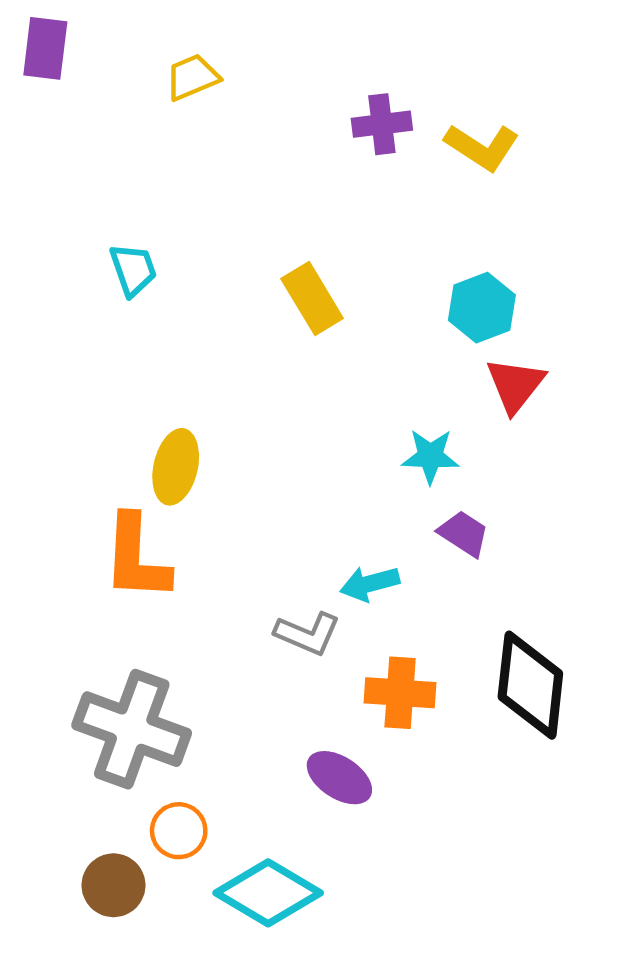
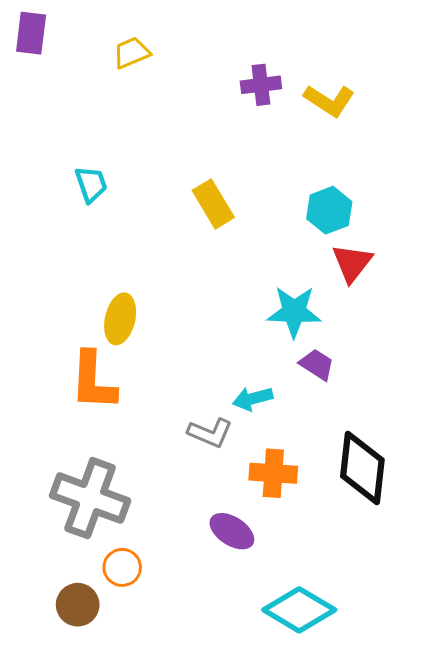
cyan star: (430, 456) -> (294, 312), size x1.4
cyan diamond: (268, 893) -> (299, 610), moved

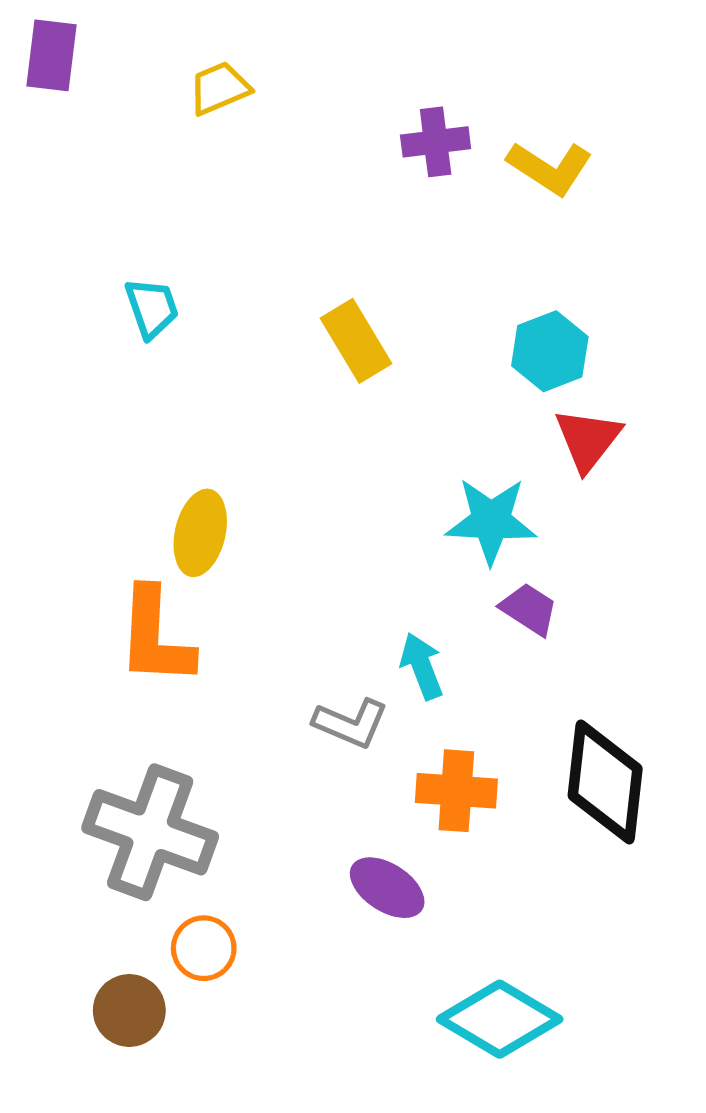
cyan arrow: (253, 399) -> (422, 666), turned 84

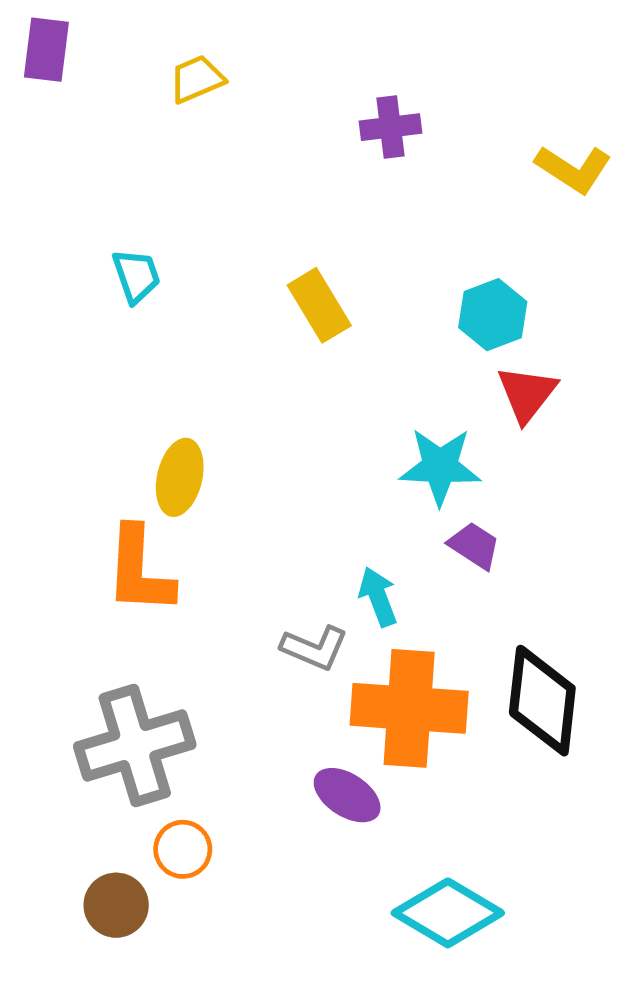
yellow L-shape: (550, 168) -> (573, 169), moved
orange cross: (456, 791) -> (409, 708), size x1.6
gray cross: (150, 832) -> (135, 746), turned -37

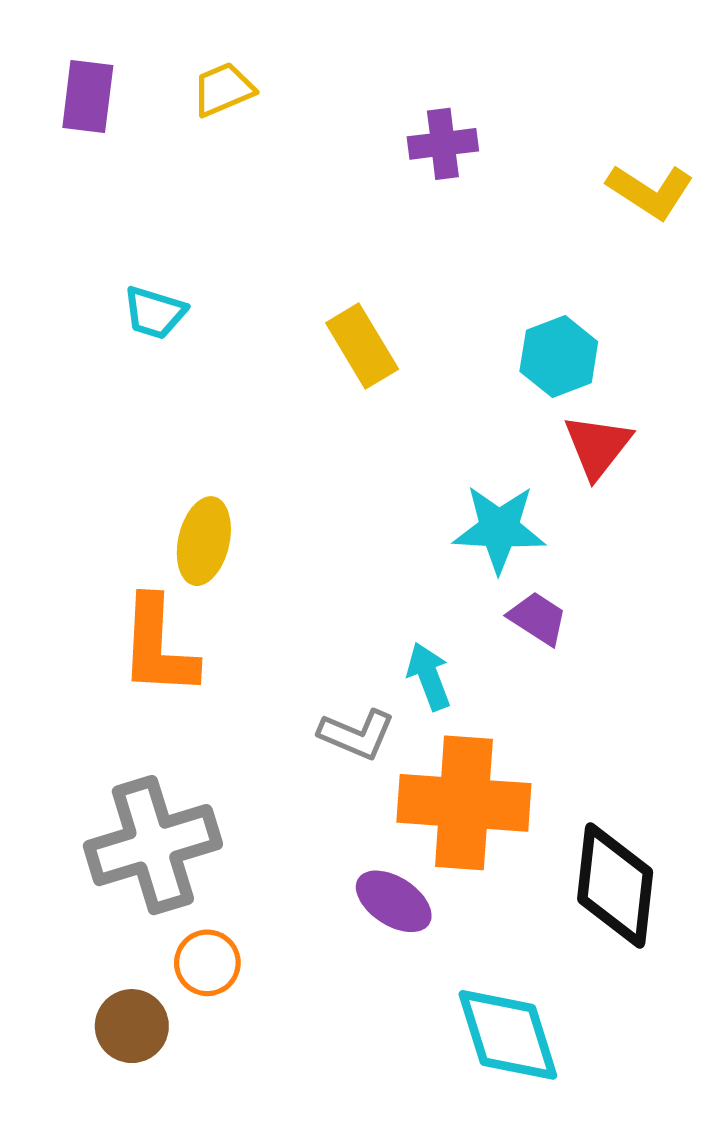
purple rectangle: (46, 50) -> (88, 96), moved
cyan trapezoid: (136, 276) -> (155, 313), turned 126
black diamond: (542, 701) -> (615, 885), moved
cyan diamond: (448, 913) -> (508, 1035), turned 42

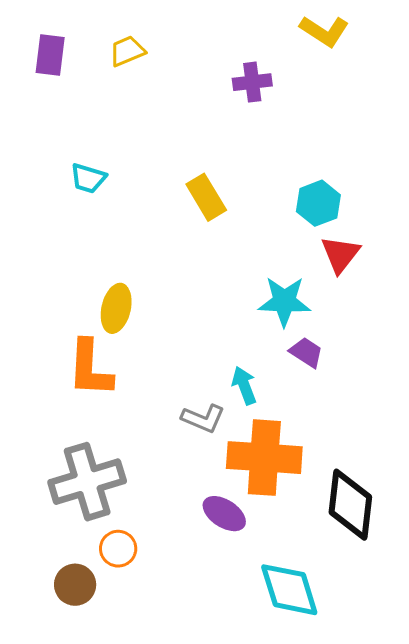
yellow L-shape: (650, 191) -> (324, 31), moved

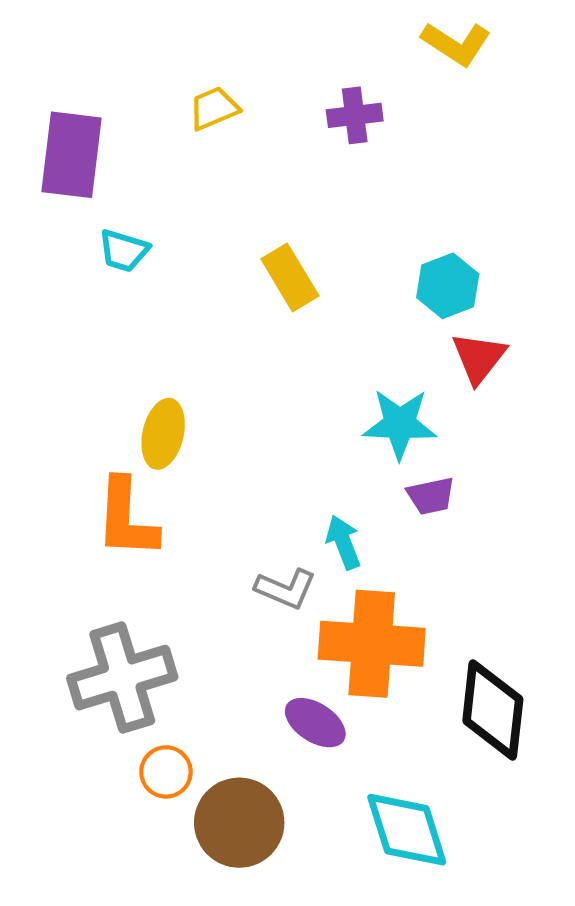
yellow trapezoid: (127, 51) -> (214, 108), moved
purple rectangle: (50, 55) -> (72, 155), moved, size x1.5
purple trapezoid: (306, 352) -> (431, 496), turned 135
brown circle: (75, 585) -> (239, 823), moved, size x1.5

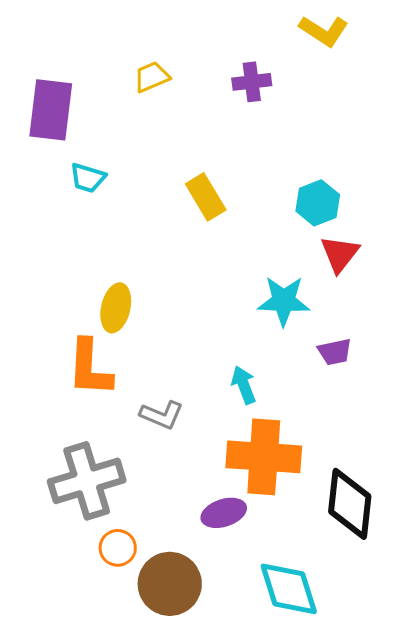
purple trapezoid: (431, 496) -> (335, 352), moved
gray L-shape: (286, 589) -> (162, 415), moved
purple ellipse: (315, 723) -> (224, 513), turned -51

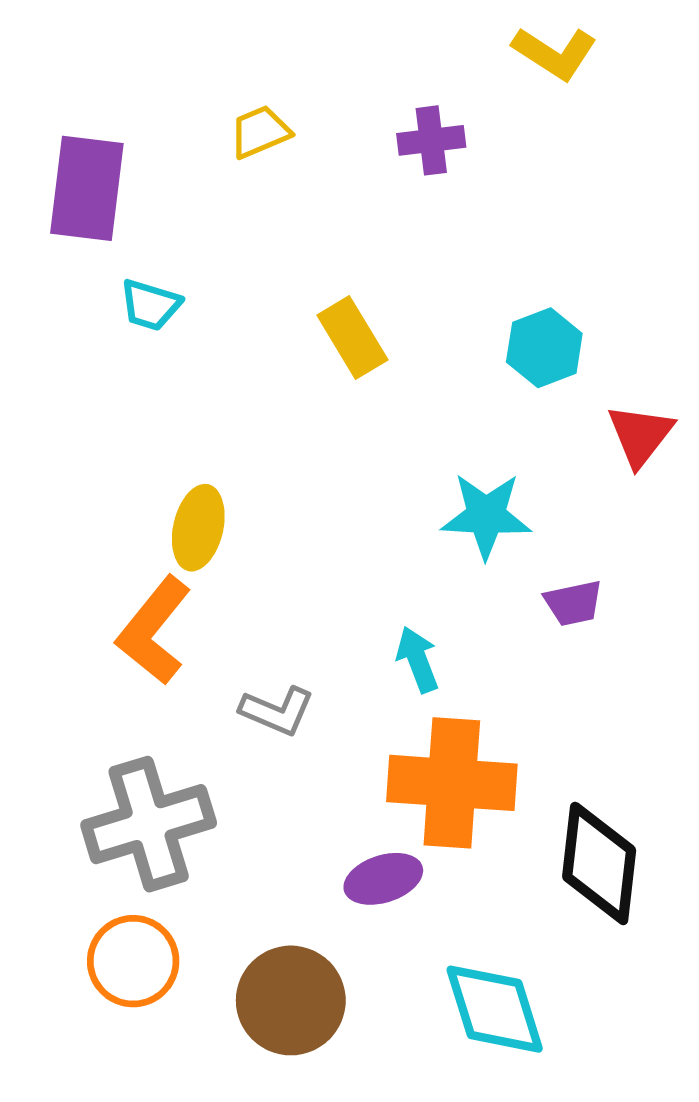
red triangle: (340, 254) -> (640, 435), moved
orange L-shape: (90, 368) -> (154, 630), turned 36
orange circle: (118, 548) -> (133, 961), moved, size x1.4

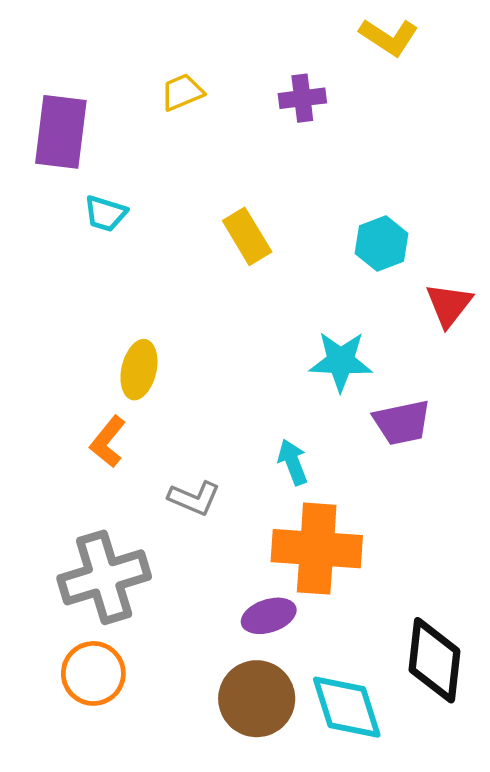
purple trapezoid: (573, 603) -> (402, 422), size x1.4
orange L-shape: (154, 630) -> (108, 442), size x0.7
black diamond: (599, 863) -> (434, 660), moved
brown circle: (291, 1000) -> (257, 699), moved

